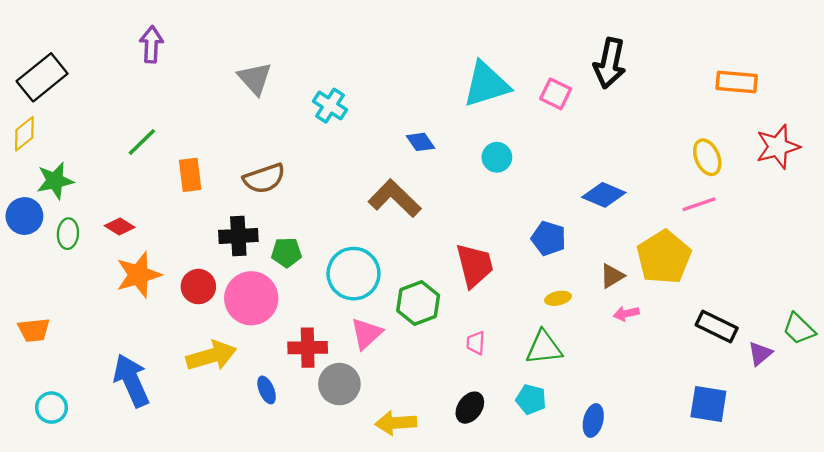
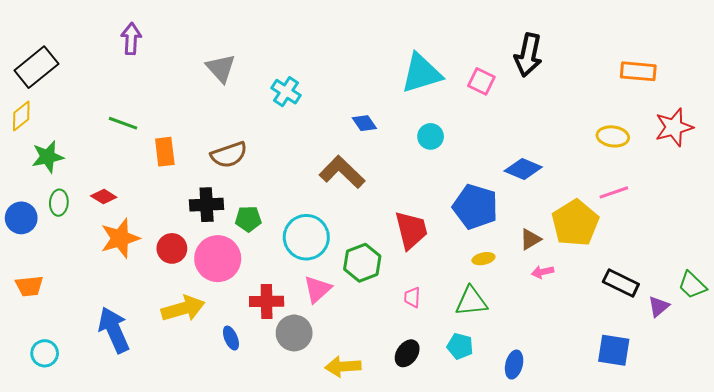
green line: (142, 142) -> (123, 123), turned 64
yellow ellipse: (707, 157) -> (613, 136), turned -60
pink line: (699, 204) -> (614, 192), moved
blue circle: (24, 216) -> (21, 218), moved
blue pentagon: (549, 238) -> (475, 207), size x1.5

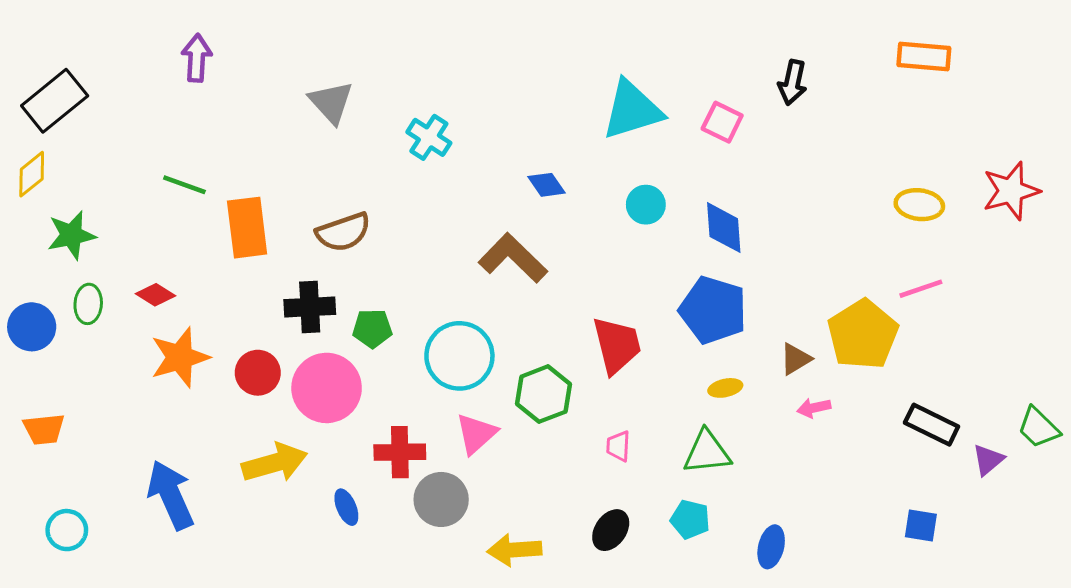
black arrow: (528, 55) -> (793, 82), size x0.7
orange rectangle: (638, 71) -> (924, 56), moved
orange rectangle: (165, 152) -> (247, 228), size x1.4
blue diamond: (523, 169) -> (724, 228), moved, turned 63
blue square: (614, 350) -> (921, 525), size x0.7

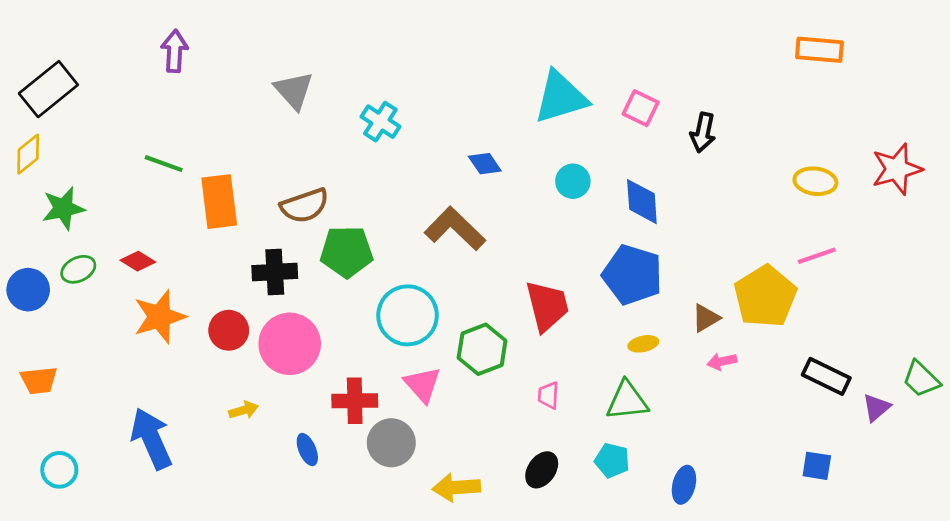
black arrow: (793, 82) -> (703, 132), moved
green ellipse: (88, 304) -> (78, 269), turned 60
green pentagon: (372, 328) -> (347, 252), moved, size x1.5
pink triangle: (476, 434) -> (422, 384), turned -30
yellow arrow: (275, 463) -> (244, 410), size x0.5

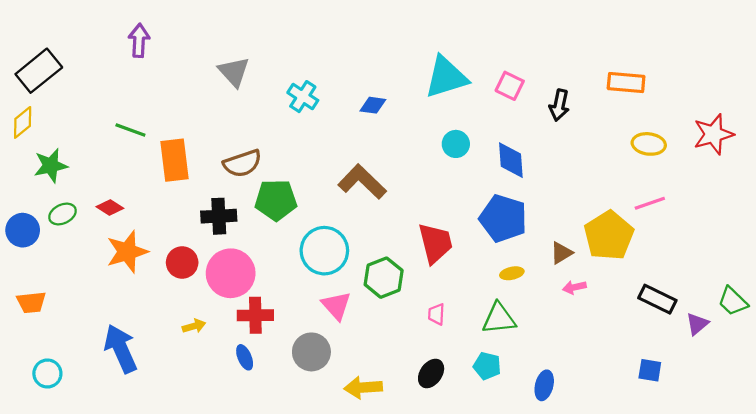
orange rectangle: (819, 50) -> (626, 83), moved
blue diamond: (485, 164) -> (373, 105), moved, turned -48
red cross: (355, 401) -> (255, 315), moved

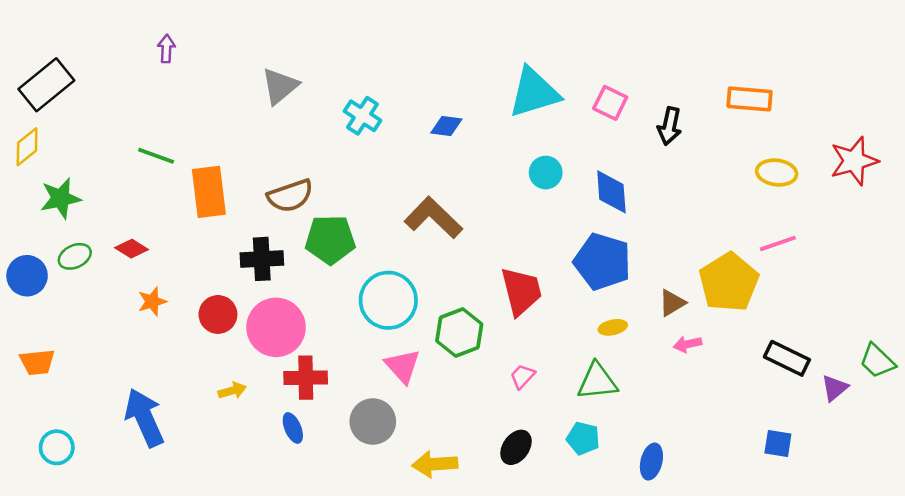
purple arrow: (139, 41) -> (166, 49), size x0.7
gray triangle: (234, 72) -> (280, 86), turned 32
orange star: (127, 252) -> (152, 302), size x0.6
pink trapezoid: (436, 314) -> (522, 376), turned 40

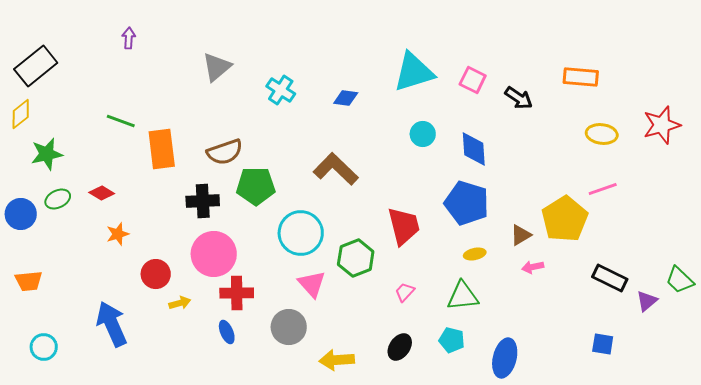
black arrow: (670, 126) -> (519, 98), turned -68
red circle: (218, 314) -> (156, 274), moved
blue ellipse: (651, 462) -> (505, 358), size x1.4

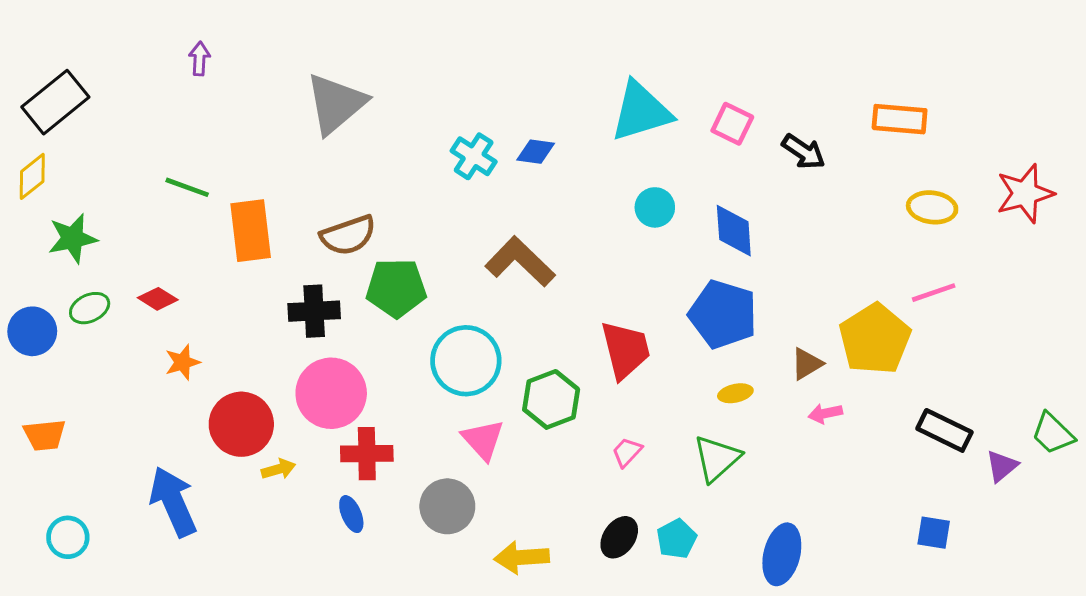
gray triangle: (217, 67) -> (336, 104), size x1.4
cyan cross: (281, 90) -> (474, 156), moved
red circle: (156, 274) -> (241, 424), size x1.4
green triangle: (463, 296) -> (717, 458), turned -36
cyan pentagon: (452, 340) -> (677, 539), moved, turned 30

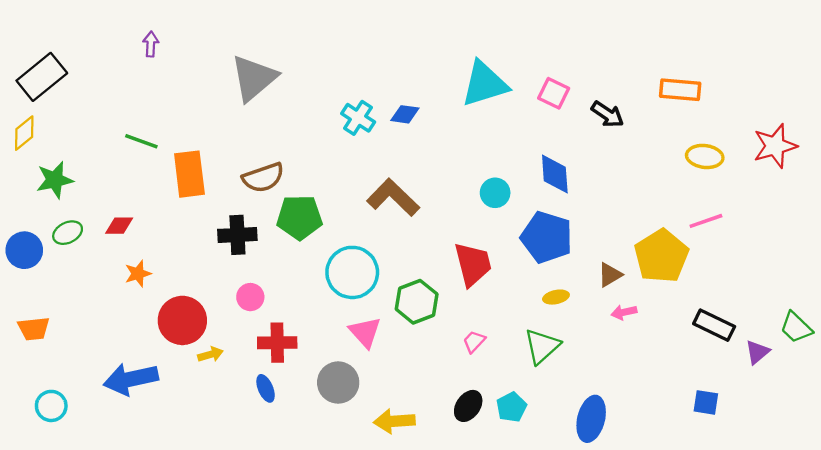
cyan circle: (655, 207) -> (495, 193), moved
red diamond: (158, 299) -> (119, 226), turned -32
pink circle: (331, 393) -> (250, 297), size x0.5
blue arrow: (173, 502) -> (131, 379), turned -78

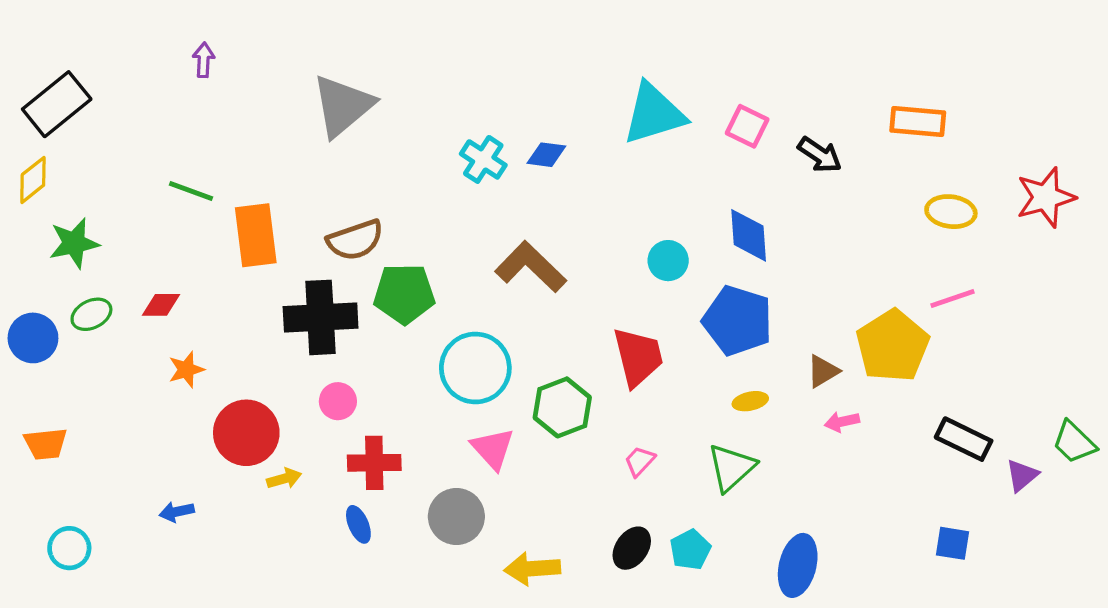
black cross: (237, 235) -> (321, 317), size x1.4
blue arrow: (131, 379) -> (177, 512), size x0.5

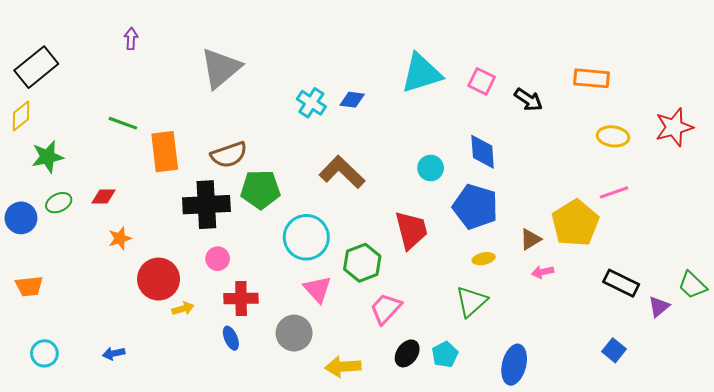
pink trapezoid: (640, 461) -> (386, 309), moved, size x1.6
blue arrow: (177, 512) -> (114, 353), moved
blue square: (952, 543) -> (614, 350), turned 30

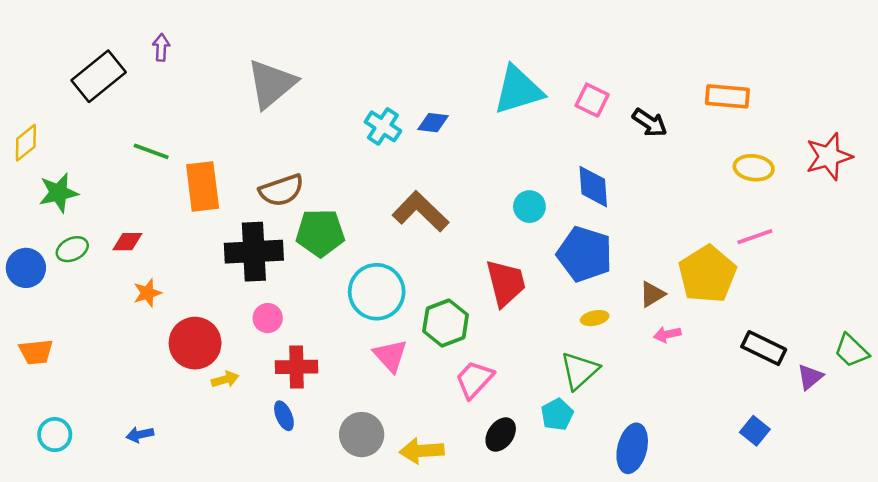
black rectangle: (36, 67) -> (99, 76), moved
gray circle: (294, 333) -> (362, 435), moved
cyan pentagon: (445, 354) -> (557, 414), moved

